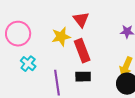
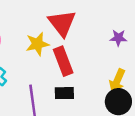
red triangle: (81, 20) -> (62, 23), size x1.4

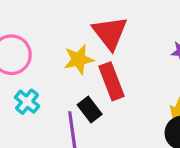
black rectangle: (64, 93) -> (90, 109), moved, turned 54

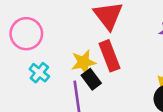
yellow star: (79, 59) -> (83, 62), moved

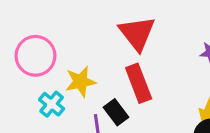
yellow star: (83, 62) -> (81, 82), moved

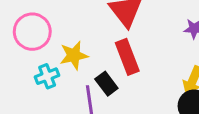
cyan cross: (52, 104) -> (47, 76), turned 30

